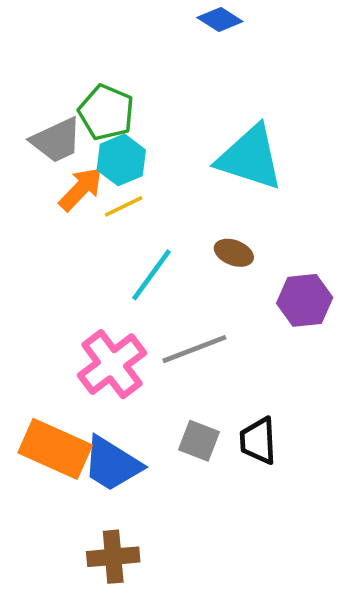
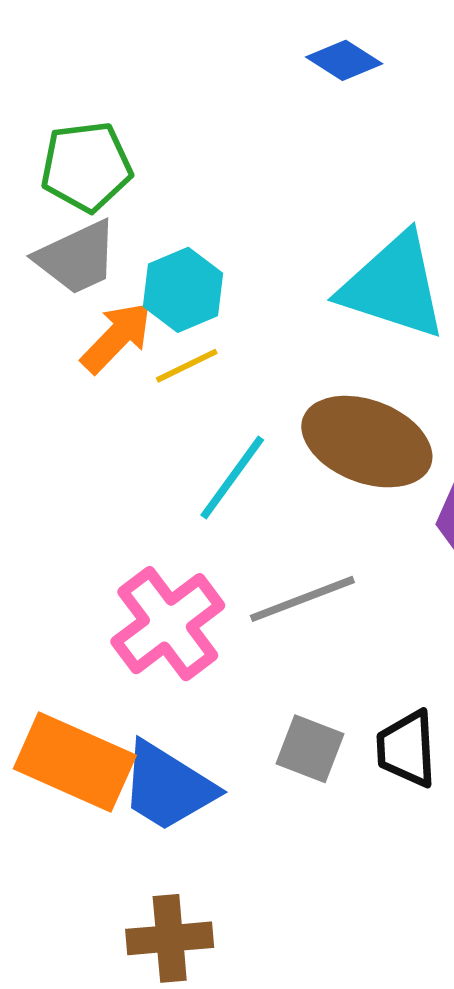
green pentagon: (106, 112) -> (86, 167), moved, turned -30
brown ellipse: (234, 253) -> (367, 442), size x2.0

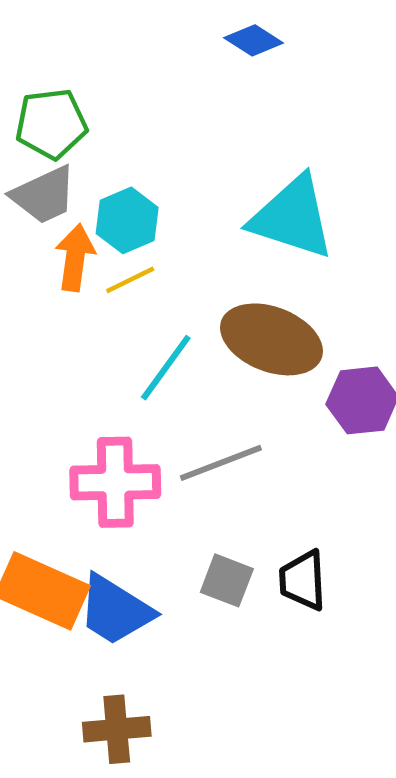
orange arrow: (117, 337) -> (75, 258), turned -36
pink cross: (168, 624) -> (115, 482), turned 36

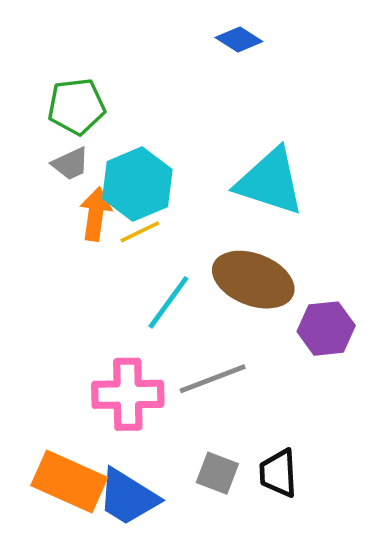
gray trapezoid: (44, 195) -> (70, 164), size x0.7
cyan hexagon: (127, 220) -> (137, 184), size x1.4

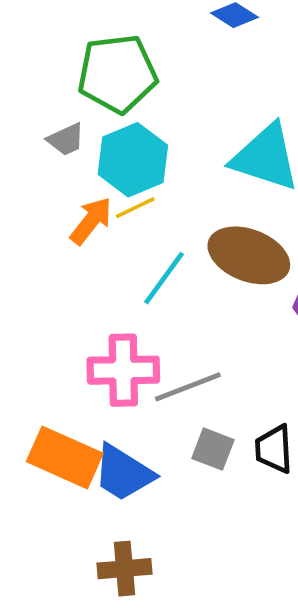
green pentagon: (76, 106) -> (117, 74), moved, size x1.4
orange arrow: (96, 214) -> (91, 221), moved, turned 30
gray line: (213, 379) -> (188, 387), moved

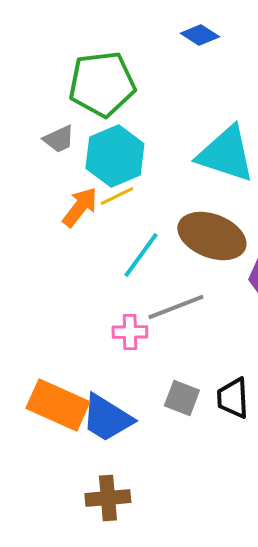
pink cross: (123, 370) -> (130, 332), moved, size x0.6
gray line: (188, 387) -> (176, 307), moved

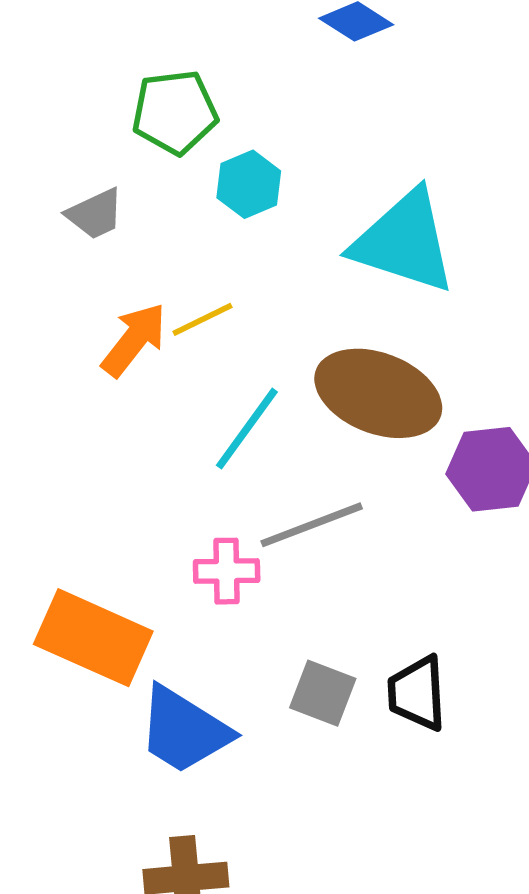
green pentagon: (102, 84) -> (175, 112), size x0.7
cyan hexagon: (115, 156) -> (249, 184), moved, size x0.6
orange rectangle: (58, 405) -> (93, 638), moved

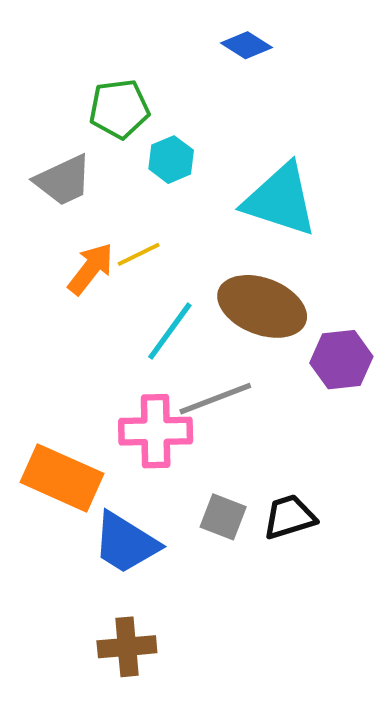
gray trapezoid: (95, 214) -> (63, 180), size x1.4
pink cross: (227, 571) -> (156, 431), size x1.6
black trapezoid: (417, 693) -> (289, 517), turned 76

